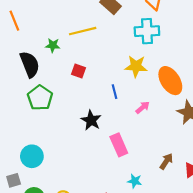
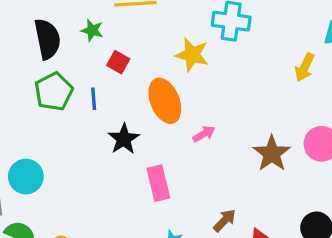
green star: (53, 45) -> (92, 30), moved
yellow star: (136, 66) -> (192, 55), moved
orange ellipse: (170, 81) -> (165, 101), moved
blue line: (114, 92) -> (94, 99), moved

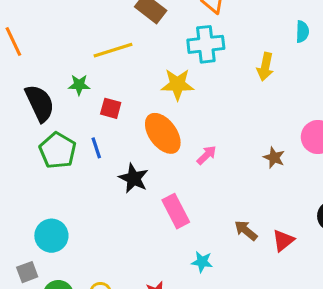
yellow arrow: (305, 67) -> (265, 67), moved
brown star: (272, 154) -> (274, 158), size x0.6
brown arrow: (225, 220) -> (246, 230), turned -80

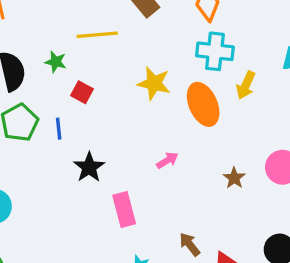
cyan cross: (206, 44) -> (215, 51), moved
orange ellipse: (163, 133) -> (203, 104), moved

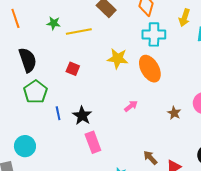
green star: (56, 62) -> (54, 23), moved
yellow arrow: (246, 85) -> (184, 18), moved
blue line: (59, 129) -> (58, 113), moved
pink rectangle: (124, 210) -> (93, 142), moved

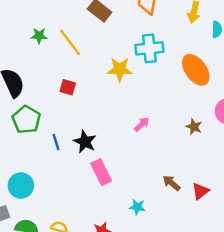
yellow line: (79, 32) -> (70, 42), turned 70
cyan cross: (154, 34) -> (149, 48), moved
orange ellipse: (150, 69) -> (196, 70), moved

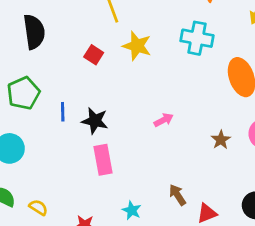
yellow star: (120, 69) -> (137, 46), moved
green pentagon: (26, 120) -> (23, 93), moved
black star: (85, 142) -> (95, 121), turned -30

